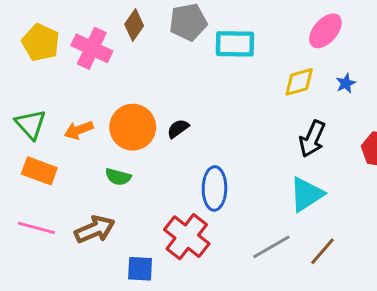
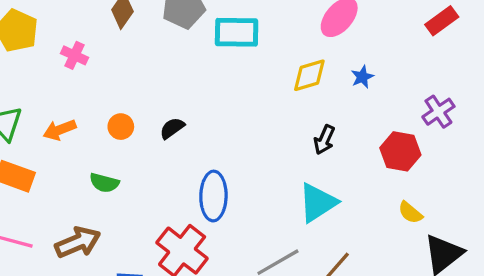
pink cross: (92, 48) -> (74, 55), moved, size x0.6
orange circle: (133, 127) -> (121, 127), size x0.5
black arrow: (312, 139) -> (324, 140), size x0.7

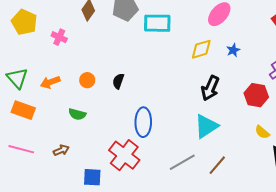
black semicircle: (172, 128) -> (118, 81), turned -35
black arrow: (324, 140) -> (210, 88), size x1.4
brown arrow: (78, 242) -> (61, 150), size x0.6

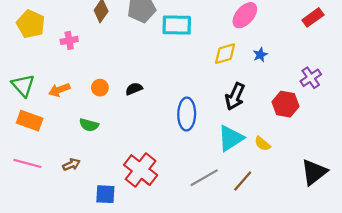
pink cross: (59, 37) -> (69, 40), turned -35
black semicircle: (118, 81) -> (134, 89), turned 49
blue ellipse: (143, 122) -> (187, 114), moved
yellow semicircle: (262, 132) -> (262, 144), moved

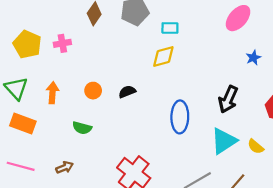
yellow pentagon: (31, 24) -> (27, 44), moved
cyan rectangle: (177, 25) -> (170, 28), size x0.6
yellow diamond: (225, 54) -> (163, 57), moved
orange arrow: (59, 90) -> (52, 93), turned 115

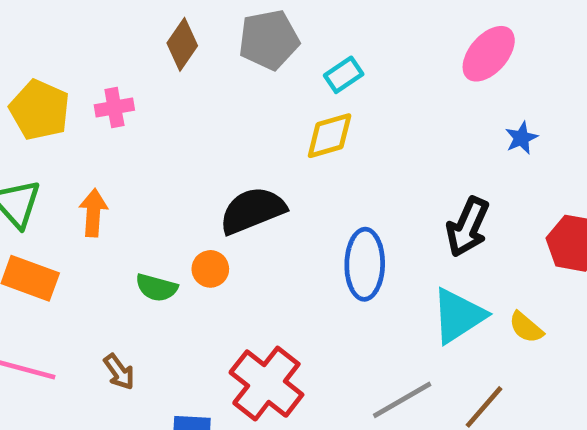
cyan rectangle: (170, 28) -> (344, 75), turned -35
orange circle: (93, 91) -> (210, 269), moved
black semicircle: (127, 92) -> (252, 210), size x1.8
brown arrow: (65, 167) -> (119, 372), turned 77

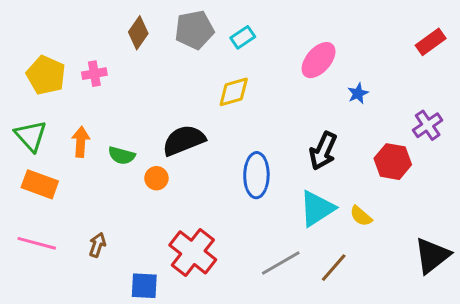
pink ellipse: (489, 54) -> (319, 60), moved
cyan rectangle: (344, 75) -> (243, 37), moved
green semicircle: (157, 288) -> (122, 155), moved
brown arrow: (119, 372) -> (97, 245), turned -125

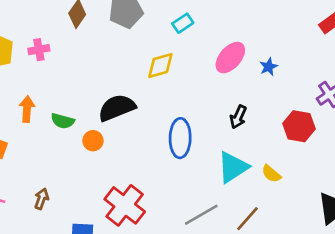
cyan rectangle: (243, 37) -> (183, 23), moved
pink ellipse: (319, 60) -> (230, 58), moved
black arrow: (323, 151) -> (238, 117), size x0.7

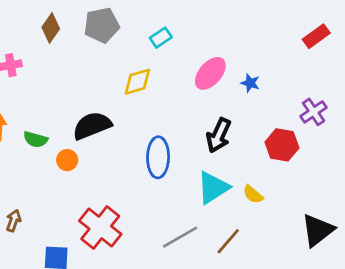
blue star: (269, 67) -> (250, 83), turned -30
black arrow: (238, 117) -> (219, 135), size x1.4

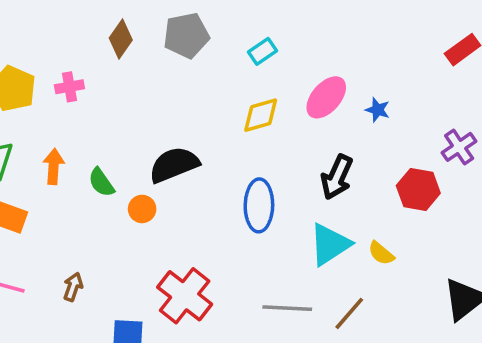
yellow diamond: (137, 82) -> (261, 115), moved
green semicircle: (36, 139) -> (101, 182), turned 40
gray line: (180, 237) -> (287, 308), turned 33

